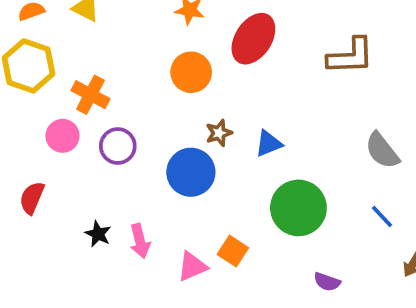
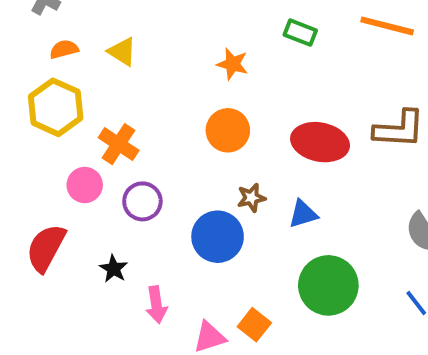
red ellipse: (253, 39) -> (320, 142), moved, turned 63
red semicircle: (32, 198) -> (46, 248), size x1.4
black star: (98, 234) -> (114, 269), moved

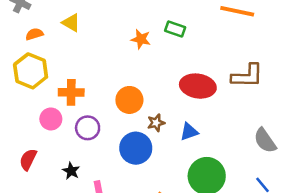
green rectangle: (300, 33) -> (175, 29), moved
yellow triangle: (122, 52) -> (71, 23), moved
orange circle: (228, 130) -> (129, 100), moved
orange cross: (119, 144) -> (71, 92), turned -30
red semicircle: (46, 248) -> (28, 160), size x0.7

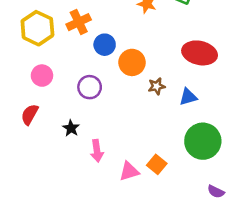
orange cross: (71, 92) -> (79, 22), moved, turned -30
pink circle: (51, 119) -> (42, 76), moved
blue circle: (136, 148) -> (105, 45), moved, size x0.7

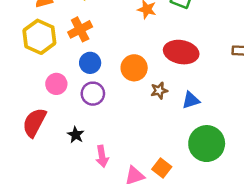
blue circle: (105, 45) -> (90, 63), moved
red ellipse: (200, 53) -> (181, 52), moved
pink circle: (42, 76) -> (56, 84), moved
red semicircle: (30, 114) -> (34, 122), size x1.4

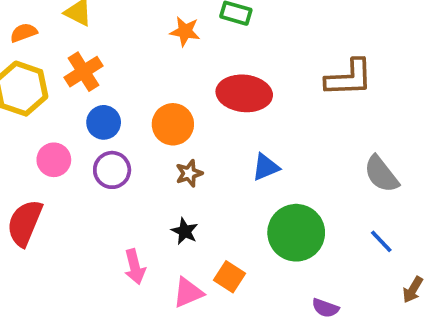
brown star: (159, 91) -> (189, 173), moved
black star: (76, 135) -> (185, 231), moved

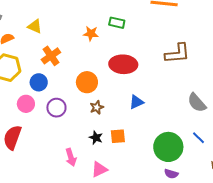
orange cross: (83, 72) -> (51, 56), moved
blue circle: (104, 122) -> (39, 82), moved
green circle: (296, 233) -> (168, 147), moved
orange square: (229, 277) -> (118, 136), moved, turned -35

